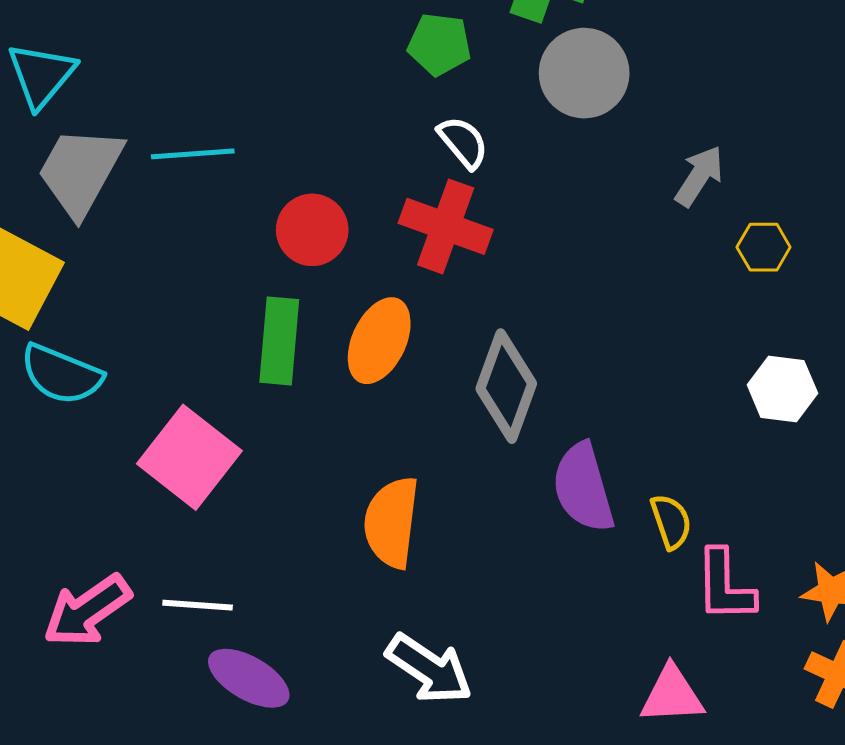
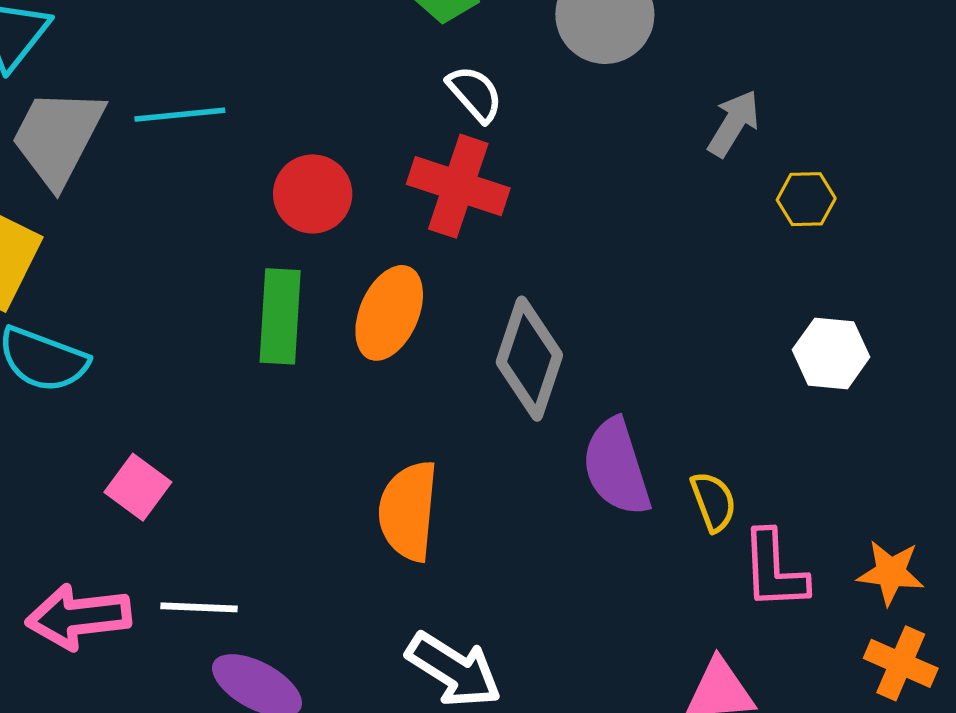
pink square: (189, 457) -> (138, 487), moved, size x0.6
pink arrow: (87, 611) -> (79, 617), turned 30

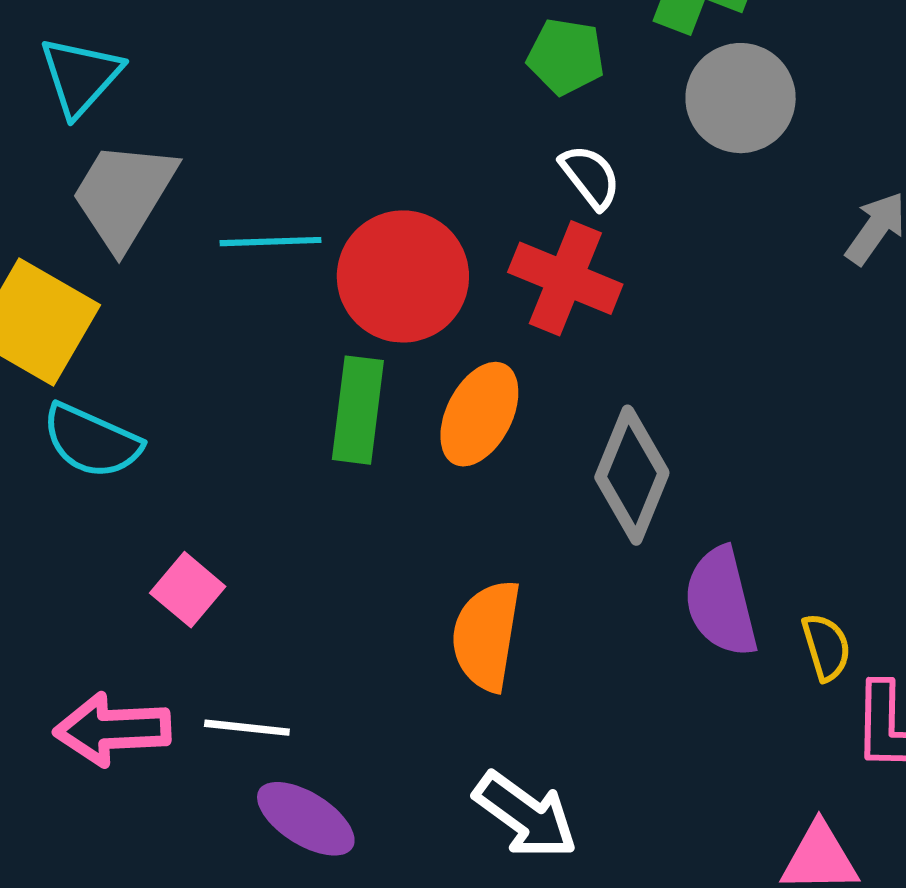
cyan line: (180, 115) -> (271, 242), moved
red circle: (313, 194) -> (403, 276), size x1.5

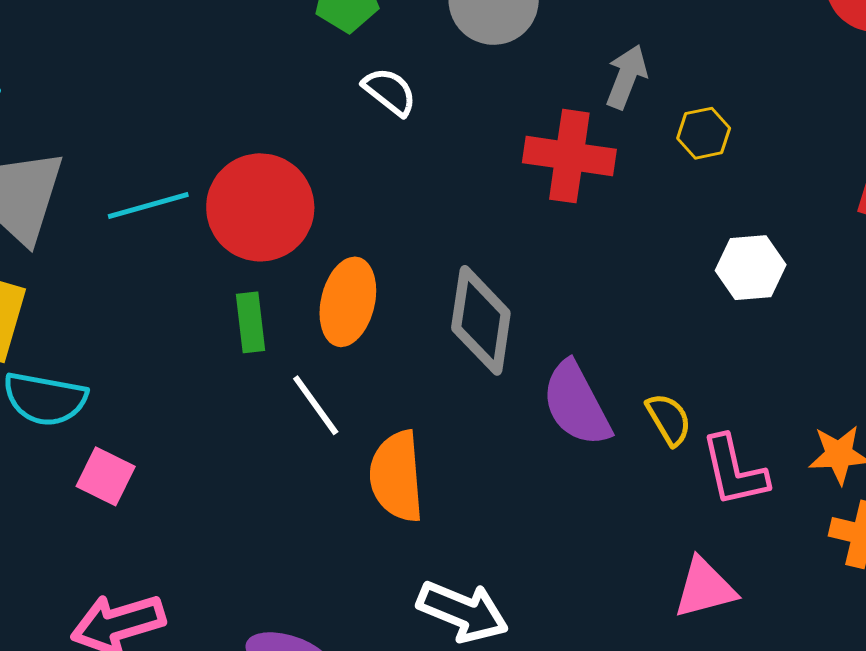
red cross: (565, 278) -> (569, 156), moved
green rectangle: (358, 410) -> (251, 322), size x0.7
pink square: (188, 590) -> (106, 476), moved
white line: (247, 728) -> (316, 405), moved, turned 62

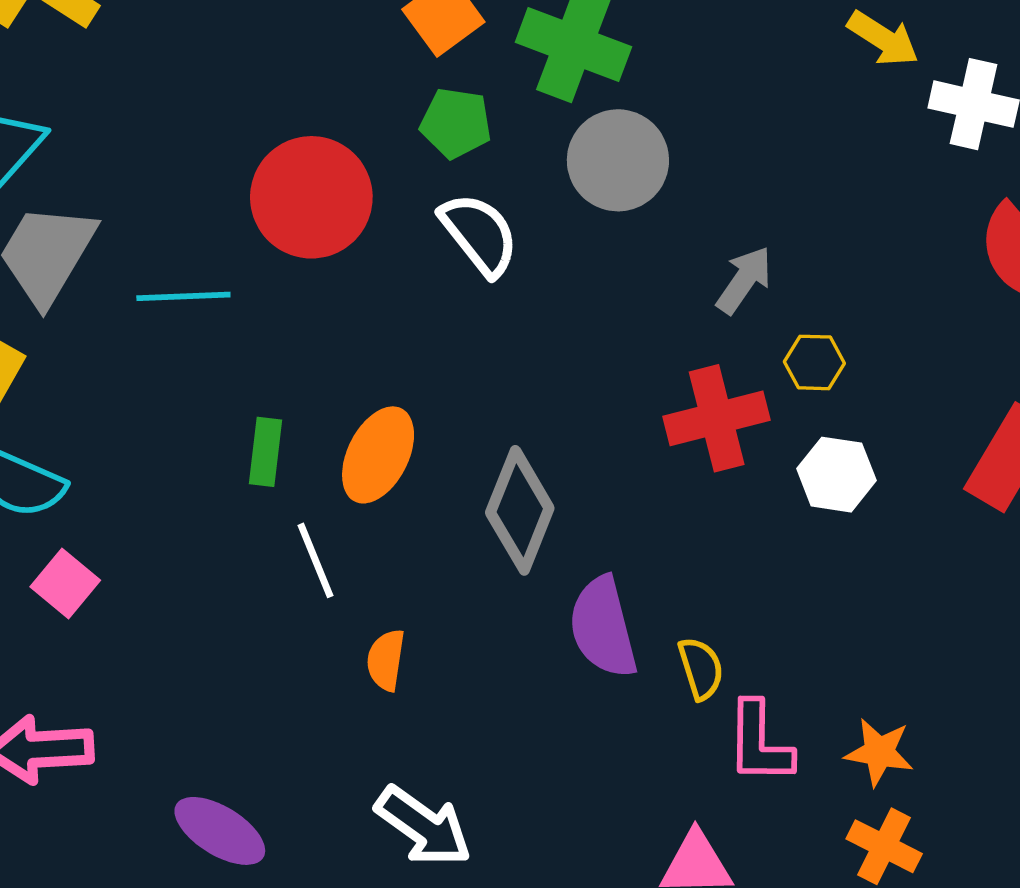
white semicircle: (390, 92) -> (479, 234), size x1.4
red cross: (569, 156) -> (717, 418), moved, turned -36
red circle: (260, 207) -> (311, 197), moved
white hexagon: (751, 268) -> (836, 475), moved
orange semicircle: (397, 476) -> (386, 660), size x0.6

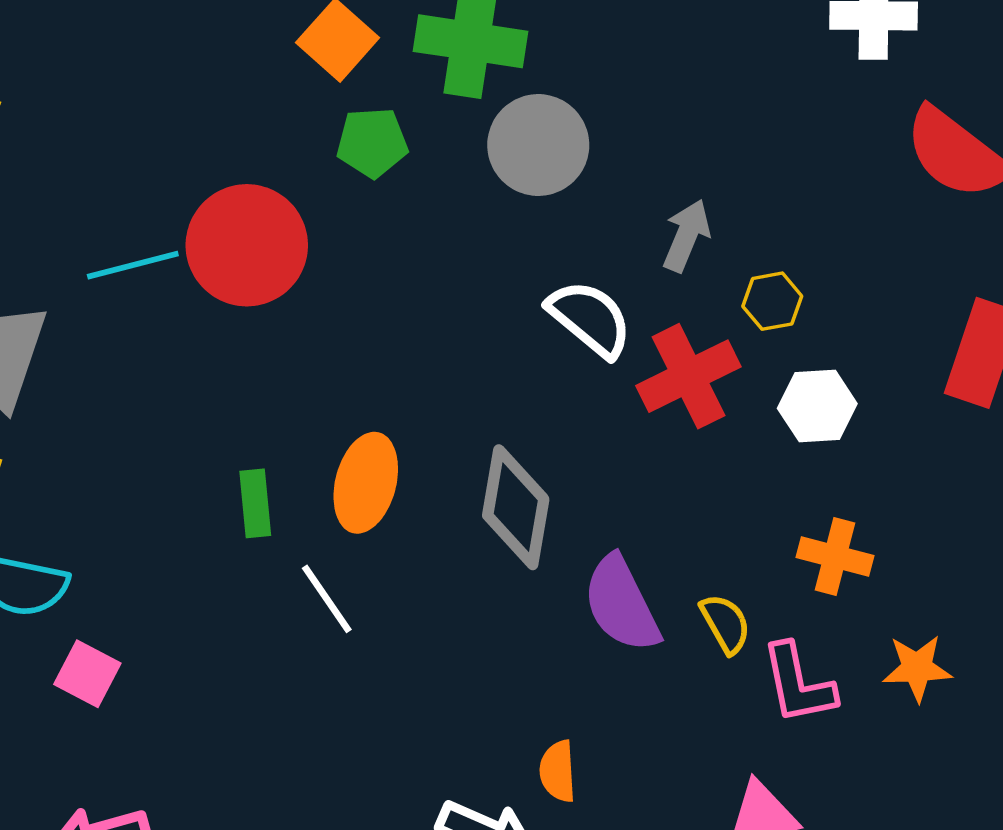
white semicircle: (479, 234) -> (590, 318), moved
cyan line: (183, 296) -> (133, 265), moved
orange semicircle: (386, 660) -> (558, 771), moved
orange cross: (884, 846) -> (835, 557), moved

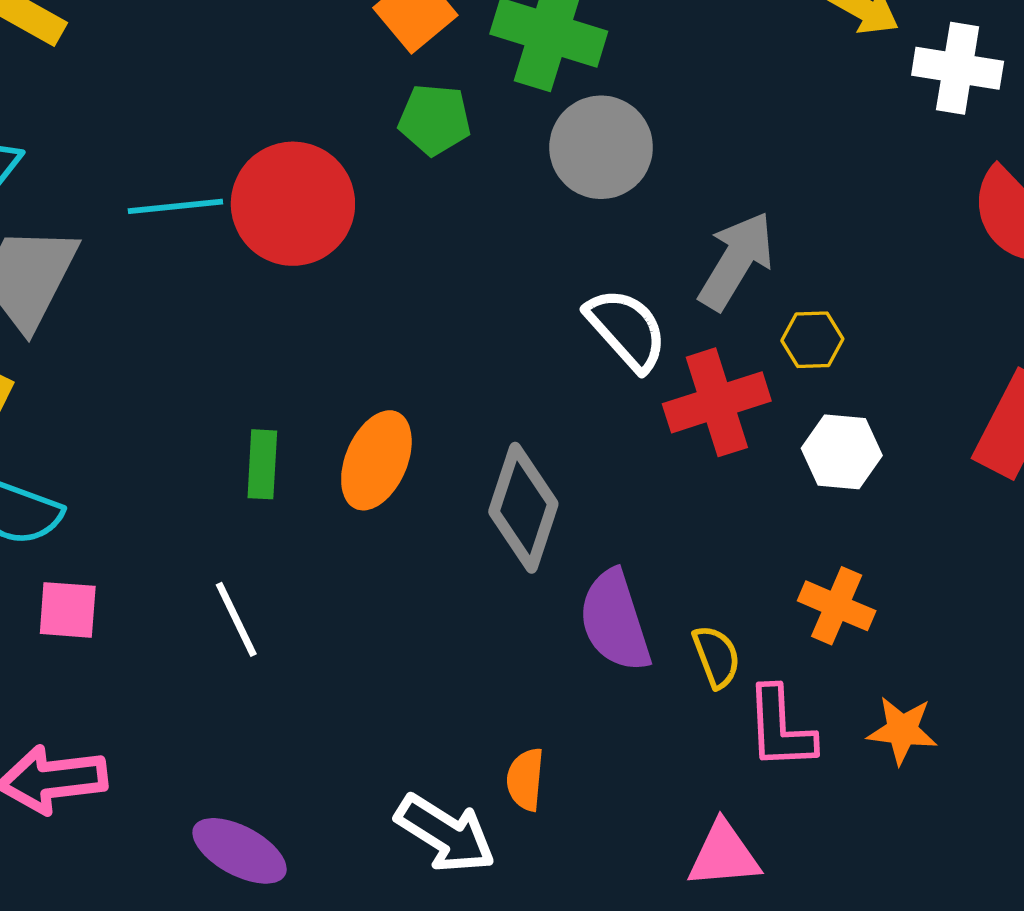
gray arrow: (687, 235) -> (736, 261), size x1.4
white line: (327, 599) -> (236, 619), moved
pink square: (87, 674) -> (68, 610), turned -32

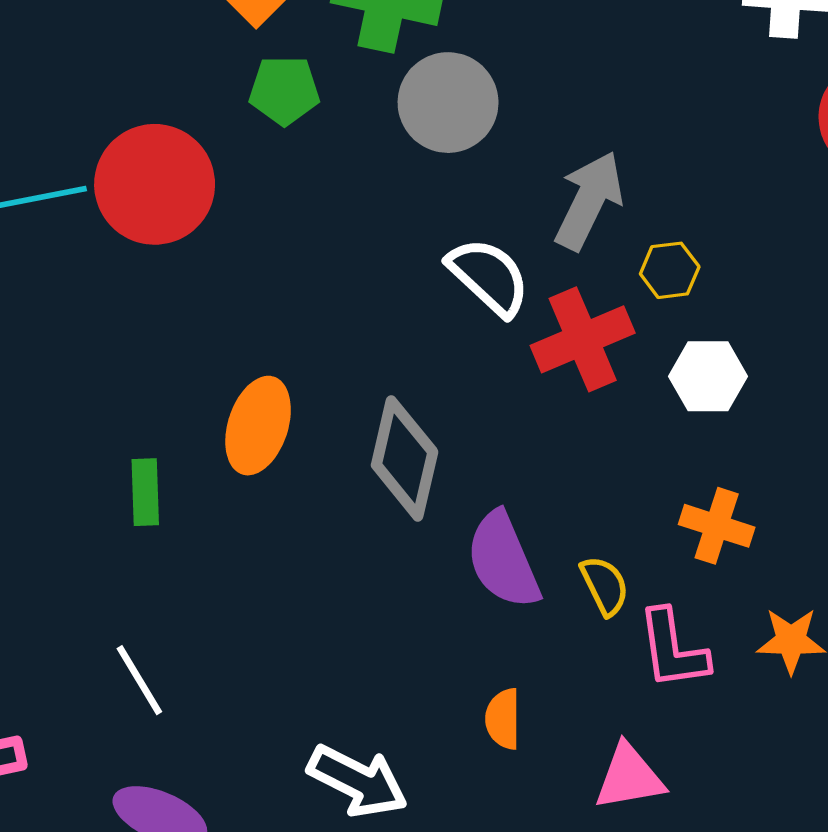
green rectangle: (262, 464) -> (145, 492), moved
white line: (236, 619) -> (139, 680), moved
orange semicircle: (525, 779) -> (503, 719), moved

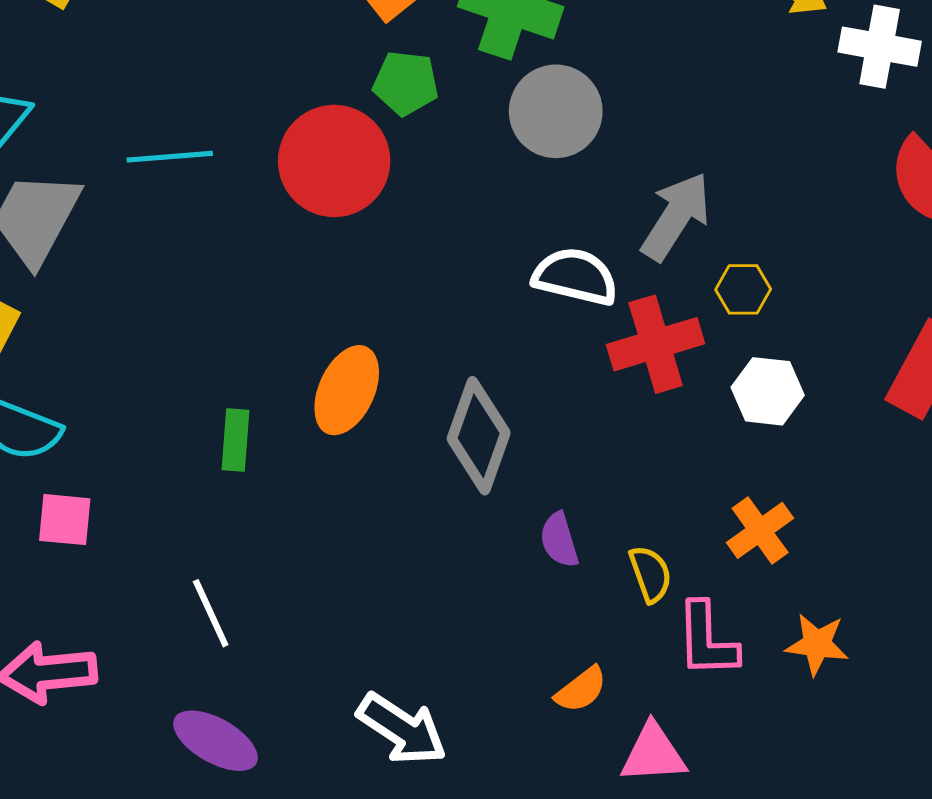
red circle: (155, 184) -> (334, 161), moved
white semicircle: (489, 277) -> (575, 276), turned -36
orange cross: (717, 526) -> (760, 530), turned 30
purple semicircle: (503, 560) -> (559, 540), size x0.6
orange semicircle: (503, 719) -> (581, 690), moved, turned -134

